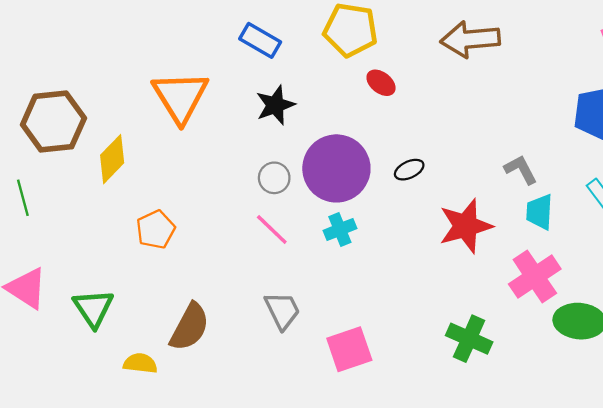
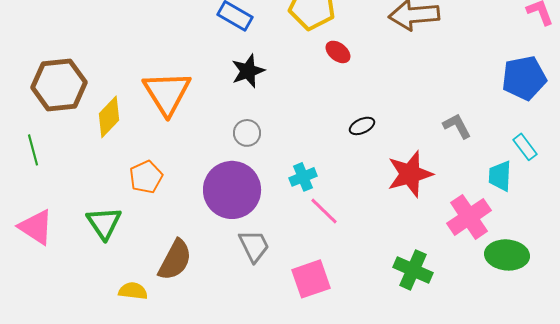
orange triangle: (180, 97) -> (167, 93), moved
purple circle: (336, 168) -> (232, 190), moved
cyan trapezoid: (539, 212) -> (500, 176), moved
pink line: (272, 229) -> (324, 211), moved
green triangle: (93, 308) -> (104, 223), moved

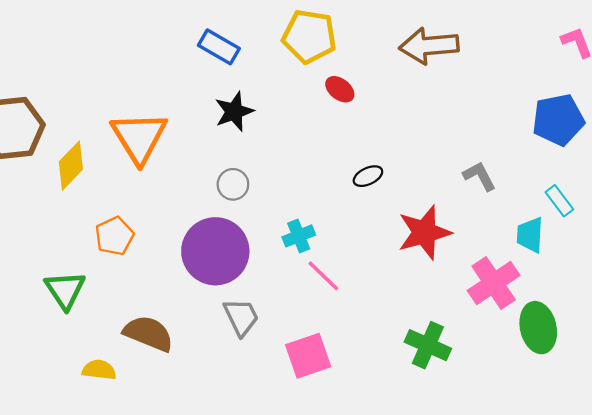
green ellipse: (507, 255) -> (538, 328), turned 72
brown semicircle: (175, 260) -> (148, 333), turned -96

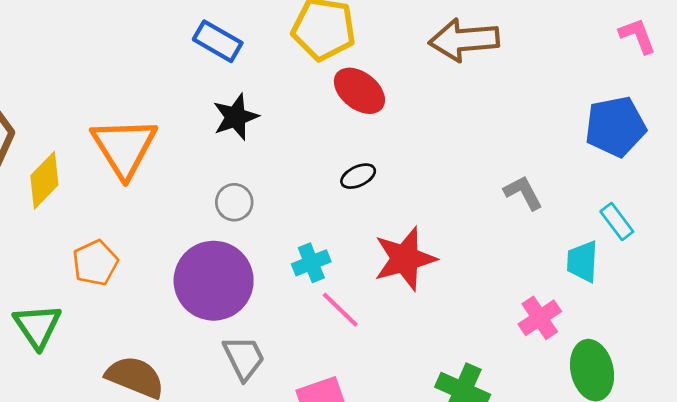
red ellipse: (340, 89) -> (359, 91), size x1.5
black ellipse: (368, 176) -> (358, 176), moved
red star: (424, 232) -> (405, 259), moved
pink cross: (494, 283) -> (540, 318), size x0.7

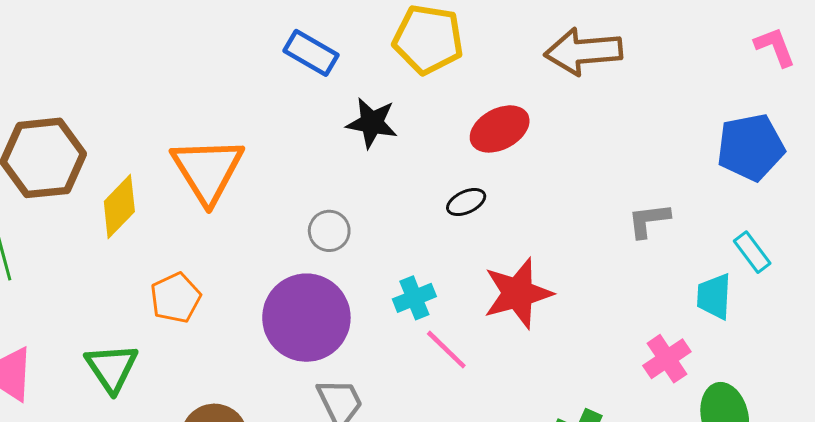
red ellipse: (359, 91) -> (500, 129), moved, turned -66
black star: (236, 117) -> (372, 123), moved, turned 30
gray L-shape: (523, 193) -> (649, 220), turned -69

